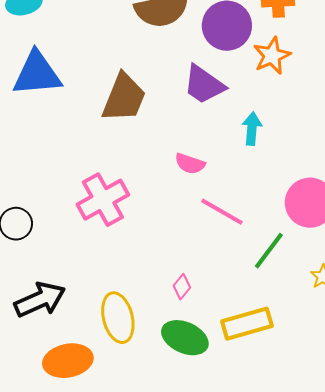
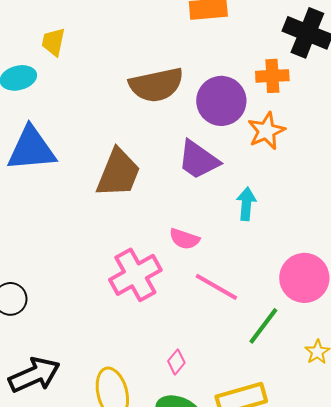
pink cross: (103, 200) -> (135, 275), moved

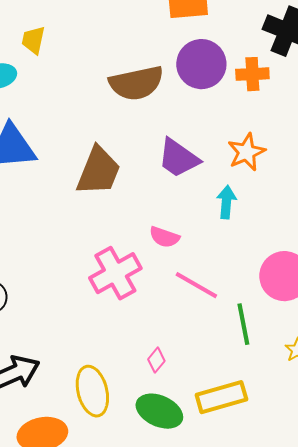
purple circle: (221, 101) -> (201, 64), moved
orange star: (266, 131) -> (246, 152), moved
green line: (263, 326) -> (243, 324), turned -48

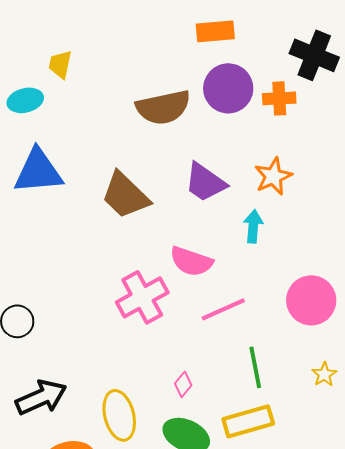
brown trapezoid: (98, 171) -> (125, 195), turned 112
pink semicircle: (164, 237) -> (191, 261), size x1.4
pink line: (196, 285) -> (223, 309), turned -54
green line: (243, 324) -> (255, 367), moved

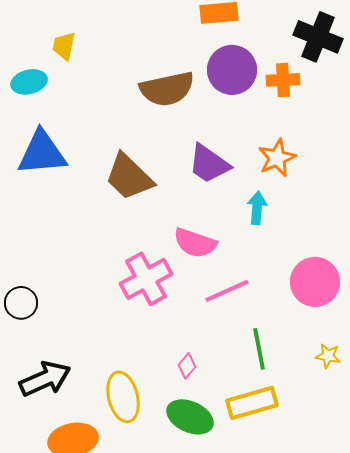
yellow star: (324, 374) -> (328, 356), turned -30

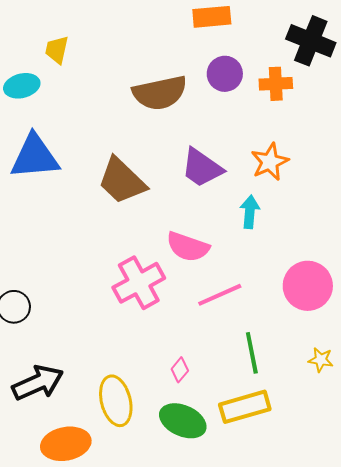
purple circle: (232, 70) -> (225, 74), size x0.7

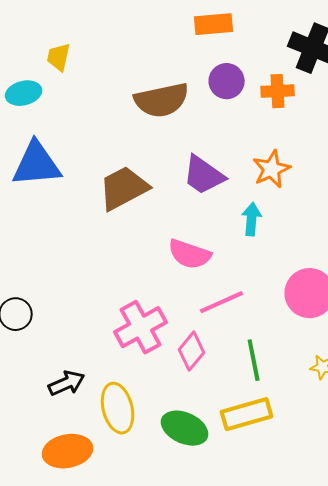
brown trapezoid: (122, 181) -> (124, 188), turned 108
pink cross: (139, 283) -> (141, 327), moved
pink diamond: (180, 370) -> (192, 351), moved, size x1.5
black arrow: (38, 383) -> (67, 383), moved, size x0.7

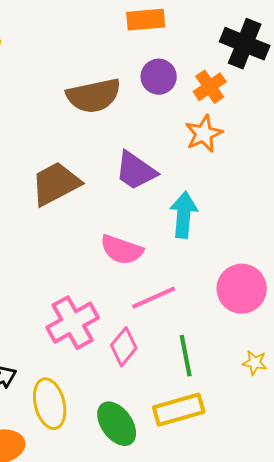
orange cross: (278, 91) -> (210, 87), turned -32
orange star: (272, 169) -> (204, 134), moved
cyan arrow: (252, 219) -> (184, 215), size x1.4
green ellipse: (185, 428) -> (117, 424), turned 30

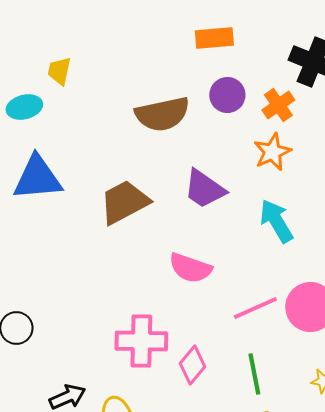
cyan arrow: (184, 215) -> (276, 221), moved, turned -36
pink line: (154, 298) -> (255, 308), moved
pink cross: (73, 323) -> (141, 341), turned 30

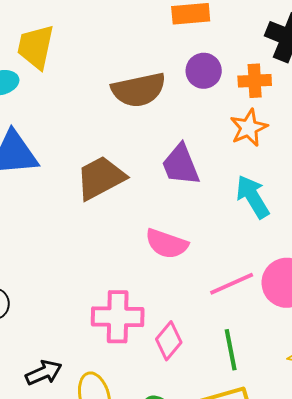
yellow trapezoid: (59, 71) -> (36, 47), size x1.6
orange cross: (278, 105) -> (255, 81), turned 32
purple trapezoid: (204, 189) -> (181, 165), turned 33

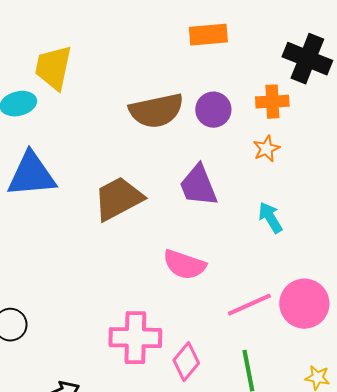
purple circle: (204, 71) -> (213, 110), moved
orange star: (249, 128) -> (266, 149), size x0.7
cyan arrow: (253, 197) -> (270, 218), size x0.7

